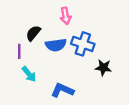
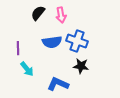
black semicircle: (33, 33) -> (38, 13), moved
black star: (103, 68) -> (81, 66), moved

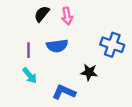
blue cross: (77, 41) -> (112, 45), moved
purple line: (18, 48) -> (29, 50), moved

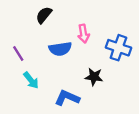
pink arrow: (67, 16) -> (83, 34), moved
purple line: (29, 50) -> (18, 54), moved, turned -32

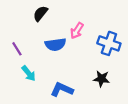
pink arrow: (83, 34) -> (77, 31), turned 42
black star: (94, 77) -> (101, 79), moved

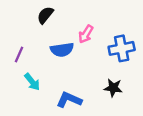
blue cross: (109, 43) -> (122, 48), turned -30
purple line: (17, 49) -> (19, 54), turned 56

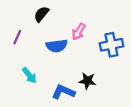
purple line: (19, 54) -> (17, 37), moved
black star: (113, 88) -> (87, 81), moved

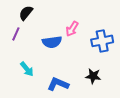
black semicircle: (41, 14) -> (26, 13), moved
black star: (87, 81) -> (93, 76), moved

